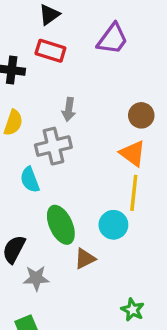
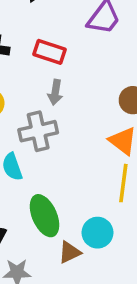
red rectangle: (50, 51) -> (50, 52), moved
cyan circle: (113, 225) -> (97, 233), moved

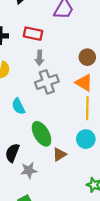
gray cross: (38, 131) -> (47, 82), moved
cyan circle: (97, 233) -> (86, 139), moved

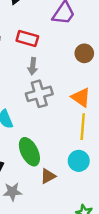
brown circle: (87, 57) -> (84, 53), moved

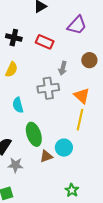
gray arrow: (33, 66) -> (63, 68), moved
cyan circle: (79, 161) -> (64, 148), moved

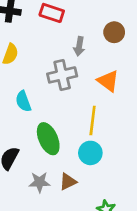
yellow line: (80, 120) -> (93, 120), moved
brown triangle: (46, 156) -> (68, 182), moved
gray star: (16, 165) -> (39, 182), moved

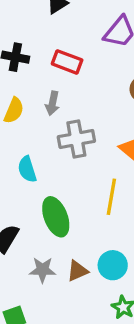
gray arrow: (79, 46) -> (52, 103), moved
cyan circle: (90, 153) -> (113, 265), moved

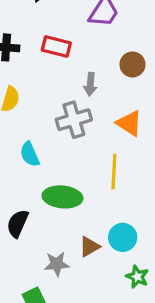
gray arrow: (52, 103) -> (90, 84), moved
green ellipse: (56, 217) -> (62, 197), turned -57
gray star: (42, 270) -> (57, 264), moved

